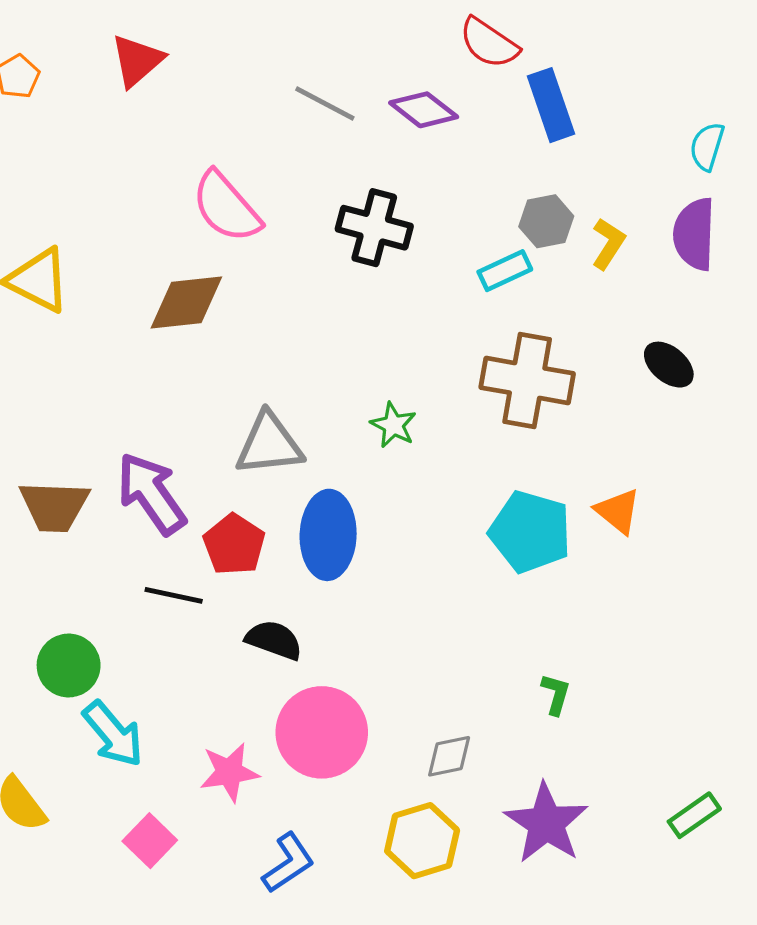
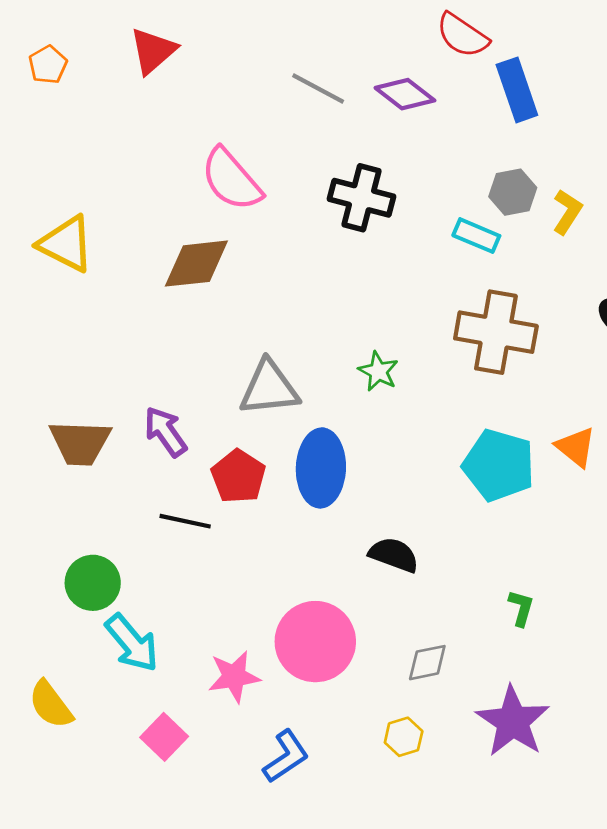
cyan rectangle: (505, 271) -> (476, 236), turned 48
purple arrow: (151, 494) -> (165, 432), size x0.7
black semicircle: (274, 640) -> (394, 555), moved
yellow hexagon: (422, 841) -> (404, 737), size x0.6

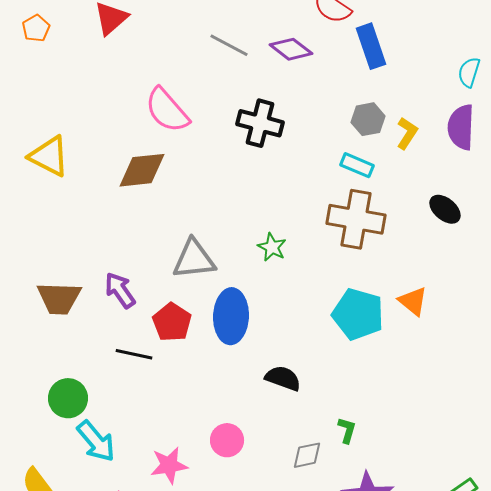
cyan rectangle: (476, 236) -> (357, 165), moved
green L-shape: (521, 608) -> (347, 430), moved
pink circle: (315, 642) -> (227, 440), size x0.6

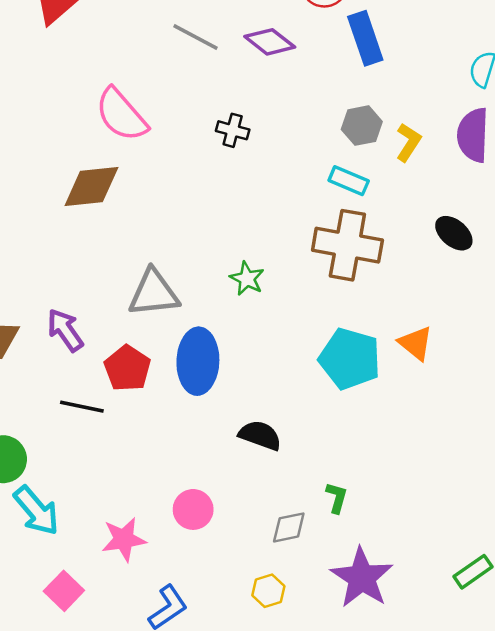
black cross: (260, 123) -> (233, 130), size x0.6

